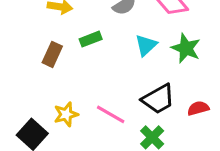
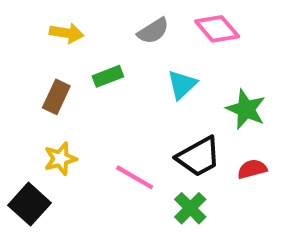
green star: (186, 48) -> (246, 109), moved
yellow star: (66, 114) -> (60, 159), moved

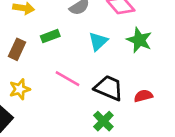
green star: (246, 109) -> (139, 40), moved
black trapezoid: (199, 157) -> (109, 88), turned -128
pink line: (135, 177) -> (68, 79), moved

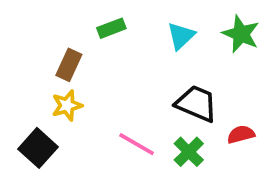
brown rectangle: (17, 49) -> (69, 65), moved
pink line: (68, 79) -> (137, 144), moved
red semicircle: (143, 96) -> (241, 134), moved

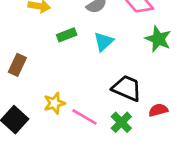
cyan triangle: (181, 36) -> (104, 42), moved
brown rectangle: (69, 65) -> (17, 65), moved
yellow star: (67, 105) -> (54, 103), moved

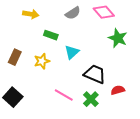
green rectangle: (67, 35) -> (51, 35), turned 40
cyan triangle: (104, 42) -> (72, 52), moved
yellow star: (54, 103) -> (42, 61), moved

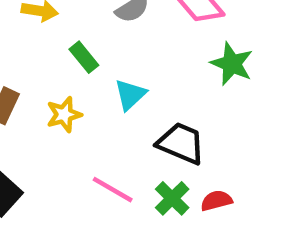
green rectangle: (51, 35) -> (84, 57), turned 32
red semicircle: (118, 90) -> (216, 201), moved

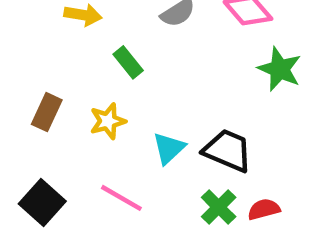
cyan triangle: (130, 95) -> (169, 148), moved
pink line: (113, 190) -> (121, 198), moved

